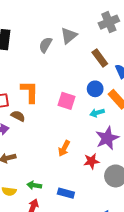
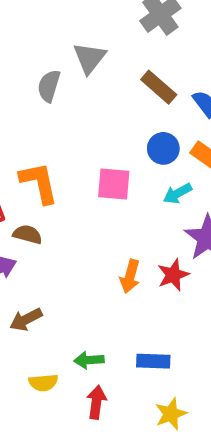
red star: (91, 161) -> (173, 275), moved

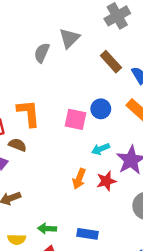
blue circle: (163, 148) -> (101, 109), moved
cyan arrow: (177, 193) -> (101, 149), moved

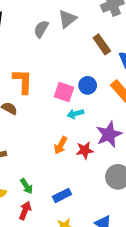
cyan arrow: (101, 149) -> (75, 114), moved
green arrow: (47, 229) -> (27, 186), turned -133
blue rectangle: (88, 234) -> (62, 195), turned -42

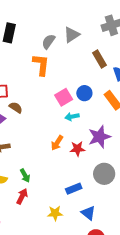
orange L-shape: (23, 81) -> (41, 65), moved
pink square: (64, 92) -> (64, 97), turned 36
blue rectangle: (62, 195) -> (74, 189), moved

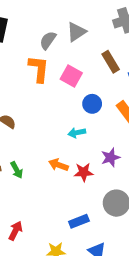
pink square: (64, 97) -> (71, 76), moved, turned -30
purple star: (99, 137) -> (111, 157), size x0.7
orange arrow: (57, 143) -> (58, 165), turned 77
green arrow: (25, 176) -> (17, 170), moved

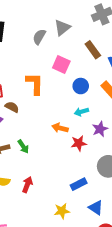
orange L-shape: (39, 69) -> (35, 84), moved
cyan arrow: (77, 133) -> (81, 112), moved
orange arrow: (58, 165) -> (60, 128), moved
red arrow: (15, 231) -> (27, 185), moved

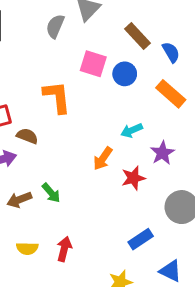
blue circle: (81, 86) -> (125, 74), moved
orange arrow: (60, 128) -> (103, 159), turned -63

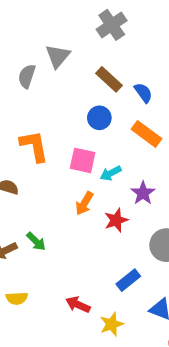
pink square: (93, 64) -> (83, 160), moved
red arrow: (64, 249) -> (78, 305), moved, turned -75

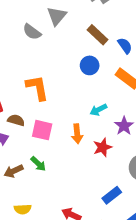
gray semicircle: (27, 76) -> (32, 32), turned -72
pink square: (83, 160) -> (42, 130), moved
orange arrow: (84, 203) -> (77, 134), turned -36

